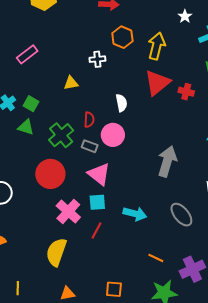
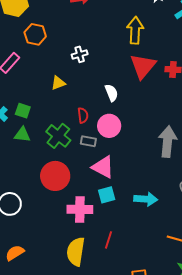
orange hexagon: (122, 37) -> (35, 34), moved
pink cross: (68, 211) -> (80, 209), turned -30
red line: (97, 231) -> (109, 240), moved

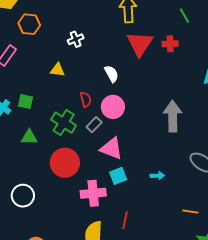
yellow triangle: (58, 83) -> (58, 70), turned 35
green triangle: (22, 135) -> (29, 137), moved
gray rectangle: (88, 141) -> (94, 125), turned -49
cyan arrow: (146, 199) -> (157, 176), size x0.6

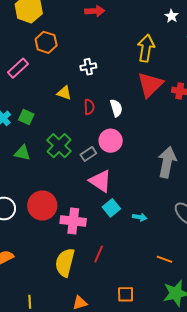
red semicircle: (86, 99) -> (89, 107), moved
red circle: (65, 163) -> (42, 206), moved
cyan square: (118, 176) -> (111, 208), moved, turned -30

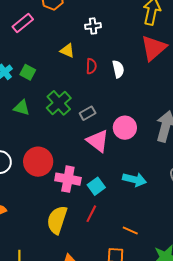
pink circle: (111, 141) -> (125, 128), moved
cyan square: (111, 208) -> (96, 186), moved
cyan arrow: (140, 217) -> (135, 180), size x1.6
orange line: (164, 259) -> (130, 230), moved

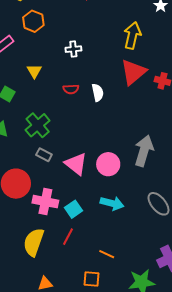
yellow triangle: (67, 51) -> (34, 71), moved, turned 35
red semicircle: (91, 66) -> (71, 89), turned 84
gray rectangle: (88, 113) -> (44, 155), moved, turned 56
pink circle: (125, 128) -> (108, 164), moved

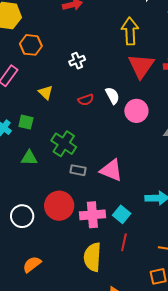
pink circle: (108, 164) -> (136, 111), moved

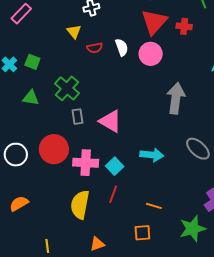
yellow triangle: (46, 92) -> (74, 31), moved
pink circle: (136, 111) -> (151, 54), moved
gray rectangle: (78, 170) -> (77, 117), turned 63

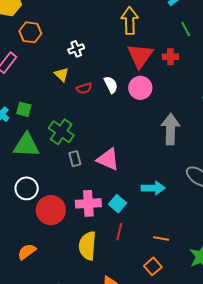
green triangle: (31, 98) -> (26, 145), size x1.6
red circle: (54, 149) -> (51, 210), moved
white circle: (16, 155) -> (27, 188), moved
orange square: (142, 233) -> (153, 266), turned -30

